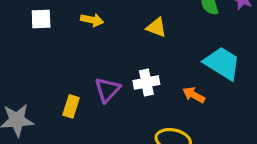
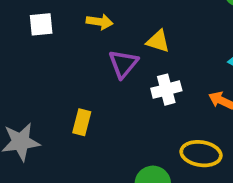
yellow triangle: (156, 27) -> (158, 41), moved
purple triangle: (107, 90) -> (123, 64), moved

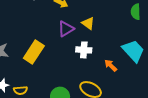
yellow rectangle: (82, 122) -> (34, 52), size x1.6

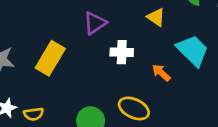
yellow triangle: (88, 23) -> (156, 17), moved

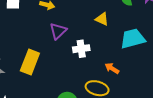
cyan trapezoid: (193, 50) -> (133, 39), turned -50
orange arrow: (161, 73) -> (112, 68), moved

